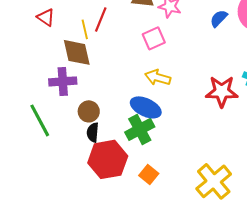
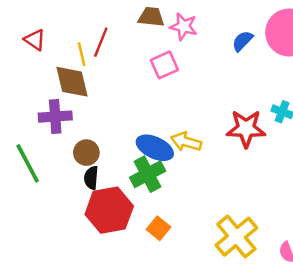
yellow arrow: (158, 77) -> (186, 142), moved

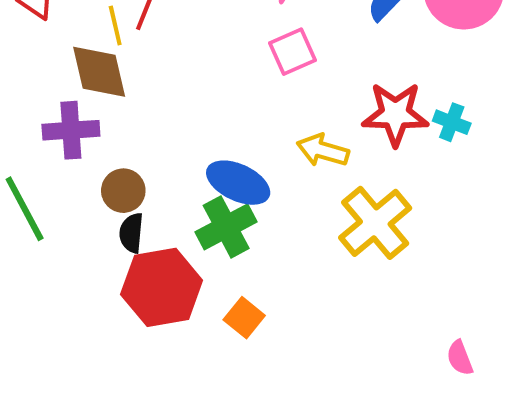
pink square: (164, 65) -> (293, 52), moved
red star: (246, 129) -> (395, 114), moved
yellow arrow: (186, 142) -> (323, 150), moved
yellow cross: (236, 237) -> (375, 223), moved

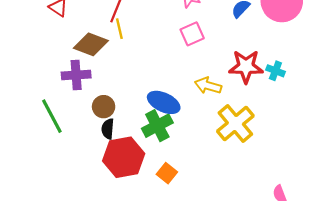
yellow line: (115, 25) -> (119, 29), moved
brown diamond: (99, 72) -> (91, 44), turned -56

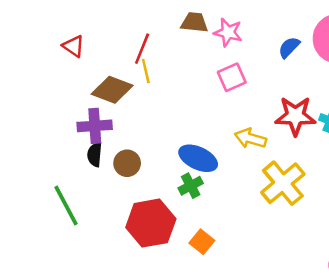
green line: (52, 116) -> (66, 206), moved
green cross: (157, 126) -> (191, 186), size x0.7
black semicircle: (108, 129) -> (95, 155), moved

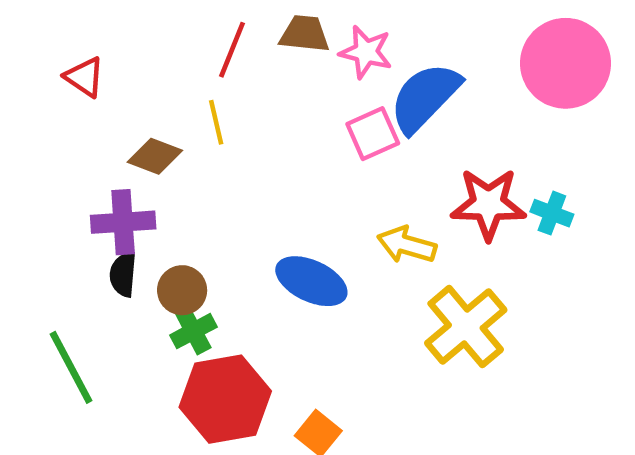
blue semicircle: (289, 47) -> (425, 97), moved, size x1.8
red line: (142, 49) -> (232, 50), moved
brown diamond: (112, 90) -> (155, 156), size x0.7
green cross: (191, 186) -> (193, 331), moved

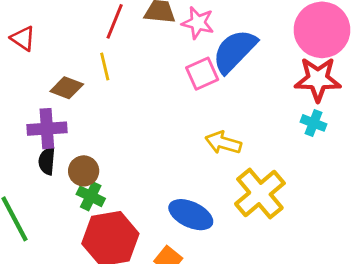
red star: (488, 204) -> (318, 79), moved
blue ellipse: (311, 281) -> (191, 215), moved
green cross: (193, 331) -> (91, 196), turned -36

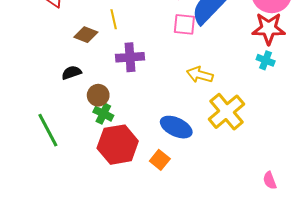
pink square: (202, 74) -> (184, 24), turned 30
purple cross: (47, 129) -> (130, 57), moved
black semicircle: (47, 161) -> (71, 73), moved, turned 66

